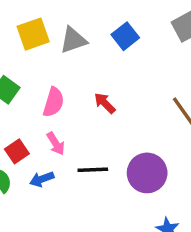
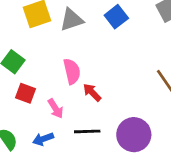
pink semicircle: (54, 102) -> (72, 71), moved, turned -30
red arrow: (105, 103) -> (92, 92), moved
red square: (17, 151) -> (26, 93), moved, turned -36

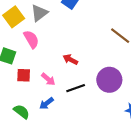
pink semicircle: (72, 71) -> (31, 39), moved

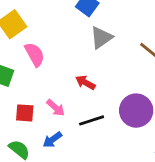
gray triangle: (39, 13) -> (101, 38), moved
red square: (24, 75) -> (25, 113), moved

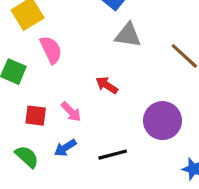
gray triangle: (101, 38) -> (128, 35), turned 40
black line: (92, 120) -> (113, 155), moved

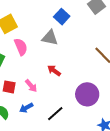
gray triangle: (128, 35) -> (50, 38), moved
black line: (113, 155) -> (55, 114), turned -30

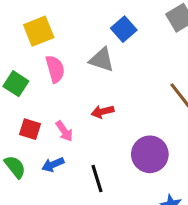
red arrow: (54, 71) -> (102, 112), turned -56
black line: (55, 114) -> (97, 179), turned -72

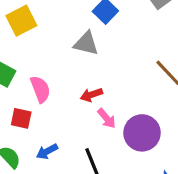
pink semicircle: (55, 69) -> (40, 89), moved
pink arrow: (64, 131) -> (107, 118), moved

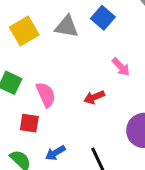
gray triangle: (86, 43) -> (67, 27), moved
pink arrow: (107, 118) -> (121, 67), moved

